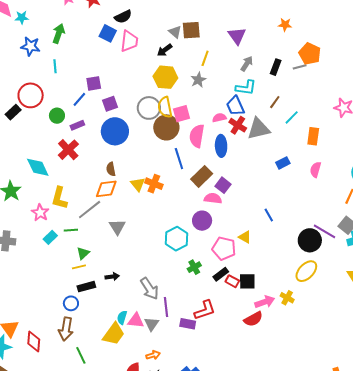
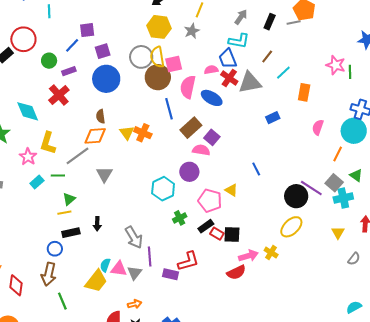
blue ellipse: (221, 146) -> (212, 98), turned -60
pink semicircle: (315, 170) -> (318, 127), moved
black arrow: (112, 277) -> (97, 224), turned 96

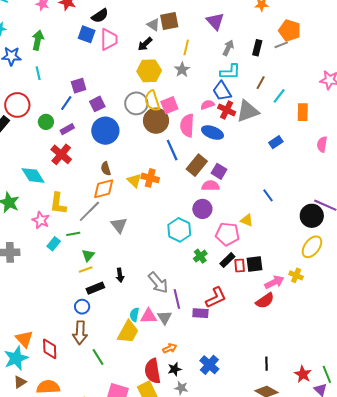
red rectangle: (217, 234) -> (240, 266), turned 64

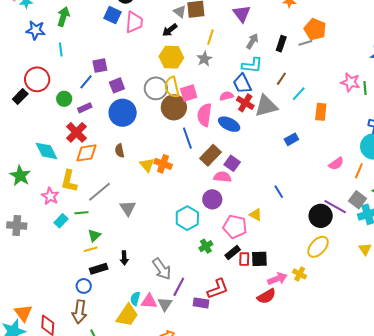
pink semicircle: (322, 144) -> (336, 164), moved, turned -140
orange diamond: (104, 189) -> (86, 153), moved
purple line: (177, 299) -> (179, 287), turned 36

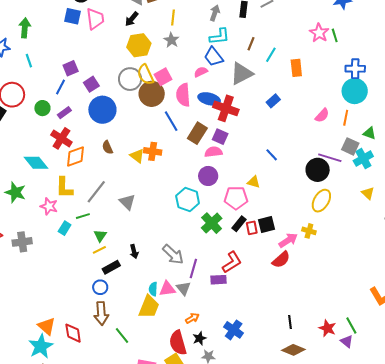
pink star: (350, 82) -> (319, 33), turned 30
red cross: (245, 103) -> (226, 108), moved, size x1.4
green cross: (206, 246) -> (212, 223), size x1.5

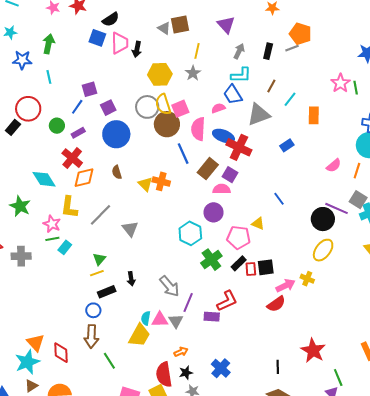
black arrow: (132, 19) -> (137, 49), moved, turned -35
green line: (83, 216) -> (52, 239), moved
red star: (327, 328) -> (313, 351), moved, size x1.4

